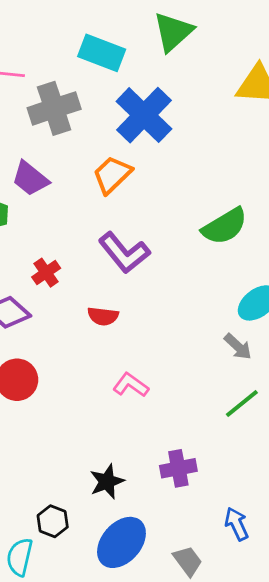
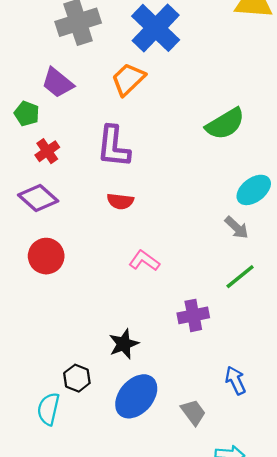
purple L-shape: (124, 253) -> (113, 147), moved, turned 45
red cross: (46, 273) -> (47, 151), moved
purple cross: (178, 468) -> (193, 315), moved

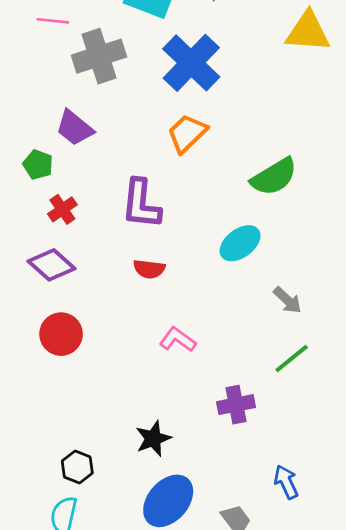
orange trapezoid: (128, 79) -> (187, 133), moved
cyan ellipse: (254, 190) -> (240, 243), moved
black hexagon: (77, 378) -> (77, 467), moved

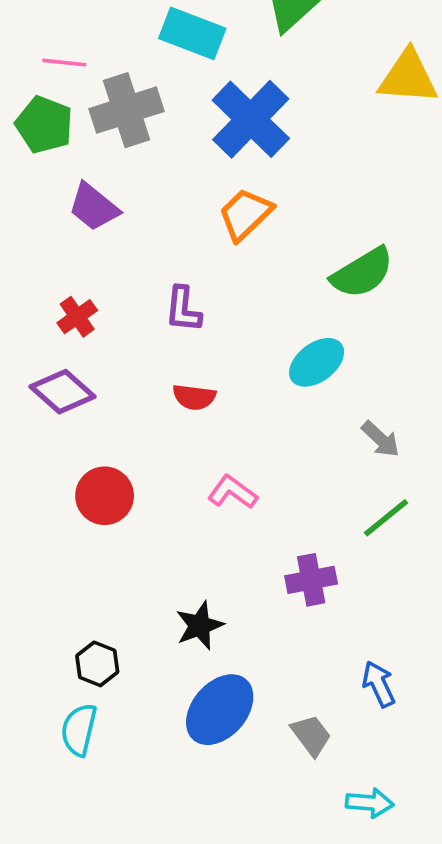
green pentagon: (38, 165) -> (44, 125), moved, size x1.4
purple L-shape: (141, 204) -> (183, 309), size x0.7
red circle: (61, 334) -> (105, 496), moved

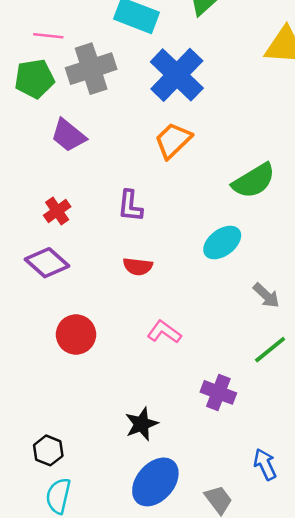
green pentagon: (44, 125) -> (34, 79), turned -30
purple cross: (311, 580) -> (218, 392), turned 32
black hexagon: (97, 664) -> (48, 450), moved

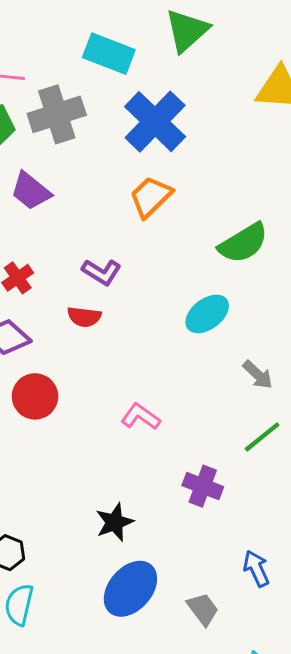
purple L-shape: (130, 206) -> (102, 272), turned -64
red semicircle: (138, 266) -> (84, 317), moved
red circle: (76, 335) -> (35, 396), moved

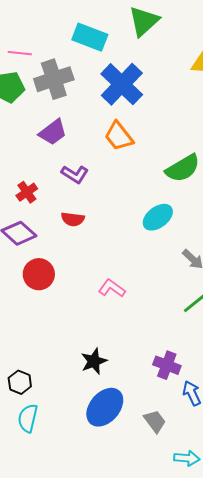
purple trapezoid: (31, 191) -> (53, 132), moved, turned -76
orange trapezoid: (151, 197) -> (119, 136), turned -84
purple L-shape: (102, 272) -> (75, 174), moved
purple cross: (203, 486) -> (167, 365), moved

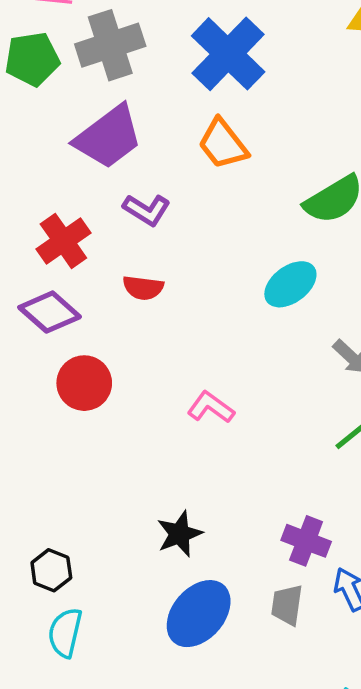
purple trapezoid: (53, 132) -> (108, 137), size x1.4
red cross: (27, 192) -> (63, 241), size x1.4
gray trapezoid: (155, 421) -> (287, 605), moved, turned -135

